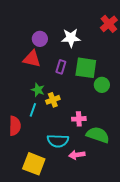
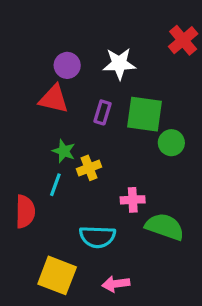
pink arrow: (77, 155) -> (116, 284), moved

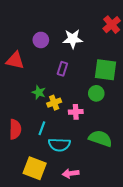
red triangle: (54, 99) -> (15, 61), moved
green square: (144, 114) -> (106, 70), moved
green circle: (171, 143) -> (96, 93), moved
cyan line: (55, 185) -> (42, 128), moved
pink cross: (133, 200) -> (76, 112), moved

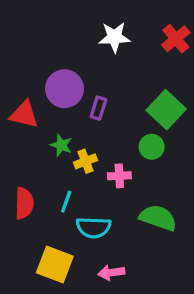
white star: (73, 39) -> (115, 37), moved
purple circle: (41, 40) -> (65, 89), moved, size x1.5
red triangle: (15, 61) -> (24, 115), moved
green square: (106, 70) -> (166, 110), turned 35

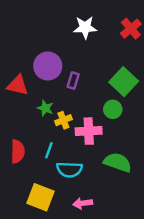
pink cross: (119, 176) -> (89, 131), size x1.5

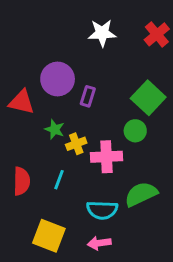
green semicircle: (118, 162) -> (141, 194), turned -44
cyan semicircle: (69, 170) -> (102, 210), moved

